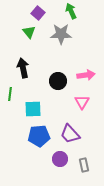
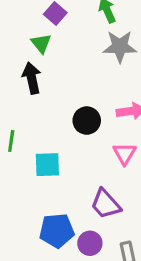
gray star: (61, 34) -> (120, 47), moved
black arrow: (23, 68) -> (32, 78), moved
blue pentagon: (39, 136) -> (57, 231), moved

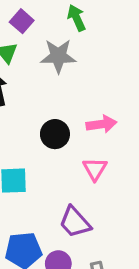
gray star: (120, 47) -> (58, 56), moved

